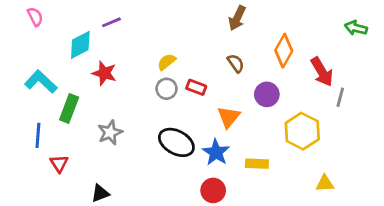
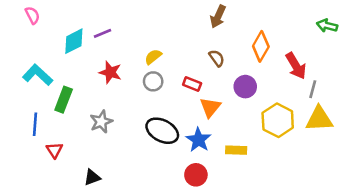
purple line: (111, 22) -> (102, 33), moved
red star: (104, 73) -> (110, 72), moved
red rectangle: (196, 87) -> (192, 84), moved
yellow triangle: (325, 183) -> (319, 119), moved, size x1.6

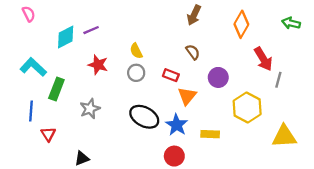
orange diamond: (261, 46) -> (241, 24), moved
yellow semicircle: (153, 57) -> (136, 51), turned -77
yellow triangle: (319, 119) -> (284, 136), moved

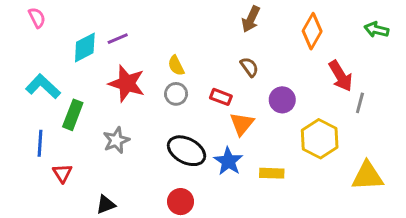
red star: (98, 65) -> (127, 83), size x1.4
red circle: (174, 156) -> (181, 202), moved

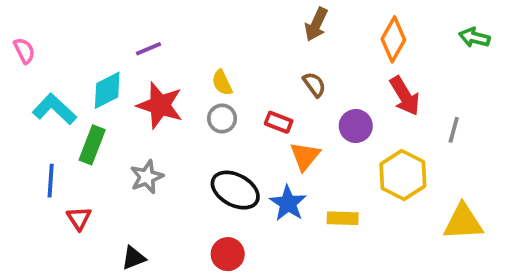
pink semicircle: (37, 18) -> (24, 51), moved
cyan diamond: (85, 48) -> (107, 90), moved
red arrow: (341, 76) -> (405, 96), moved

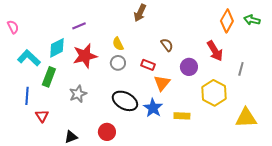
brown arrow: (316, 24) -> (140, 13), moved
orange diamond: (393, 39) -> (227, 21), moved
red star: (160, 105) -> (85, 56), turned -30
red circle: (228, 254) -> (107, 132), moved

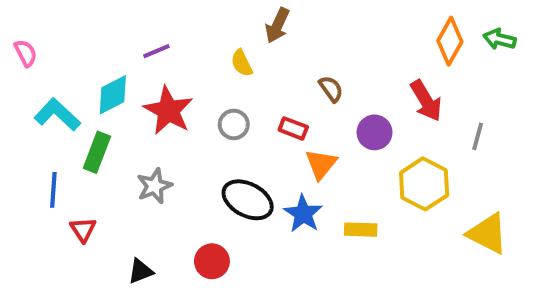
yellow semicircle: (118, 44) -> (242, 63), moved
red star: (85, 56) -> (168, 111), turned -30
yellow triangle: (246, 118) -> (488, 234), turned 30

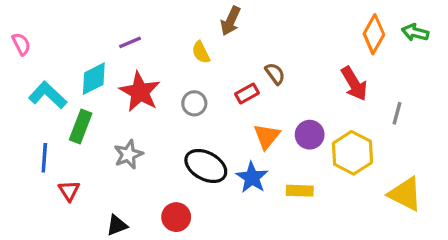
red rectangle: (293, 128) -> (247, 93), moved, turned -50
purple circle: (375, 132) -> (310, 135), moved

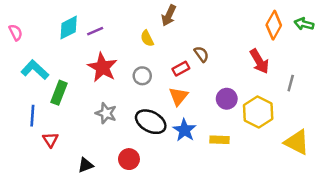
cyan diamond: (94, 79) -> (69, 28), moved
orange triangle: (267, 136) -> (178, 96), moved
gray star: (128, 154) -> (106, 113), moved, turned -30

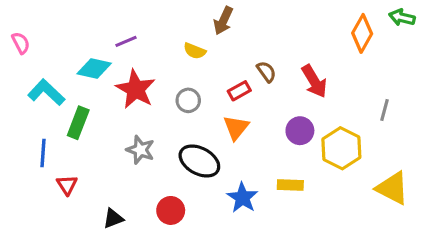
green arrow: (304, 24) -> (402, 17), moved
cyan diamond: (69, 28) -> (94, 68), moved, turned 40
yellow semicircle: (147, 38) -> (195, 51), turned -42
red arrow: (259, 61) -> (314, 81), moved
blue star: (184, 130) -> (242, 198), moved

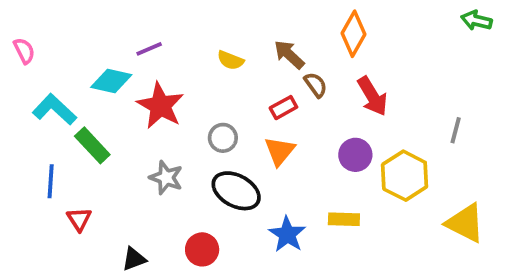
brown arrow: (223, 21) -> (289, 55), moved, turned 108
orange diamond: (362, 33) -> (353, 34), moved
gray circle: (188, 100) -> (223, 138), moved
green rectangle: (78, 123) -> (92, 145), turned -64

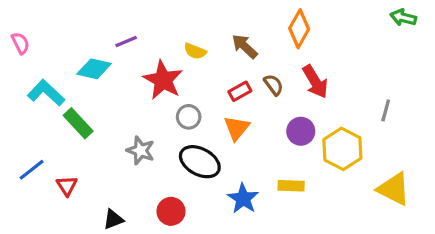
brown semicircle: (316, 85) -> (274, 85), moved
red star: (160, 106) -> (163, 80), moved
blue line: (51, 181) -> (32, 170), moved, turned 48

